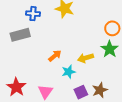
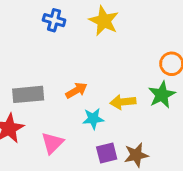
gray rectangle: (20, 35) -> (28, 94), moved

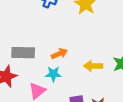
cyan star: (93, 119) -> (53, 74), moved

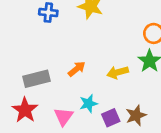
cyan star: (53, 74) -> (89, 103), moved

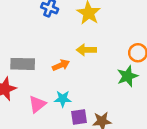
yellow arrow: (118, 72) -> (86, 50), moved

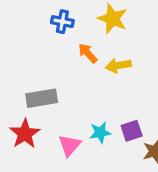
orange arrow: (61, 65) -> (88, 53), moved, turned -98
purple square: (79, 117) -> (132, 131), moved

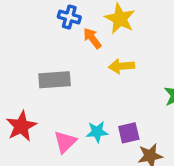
orange arrow: (88, 53) -> (92, 38), moved
gray rectangle: (42, 98) -> (55, 80), moved

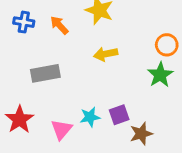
blue cross: (69, 17) -> (24, 22), moved
orange arrow: (92, 38) -> (59, 25), moved

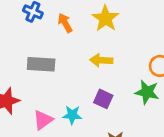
green star: (160, 75) -> (147, 92), turned 30
purple square: (119, 115) -> (103, 99), moved, turned 30

